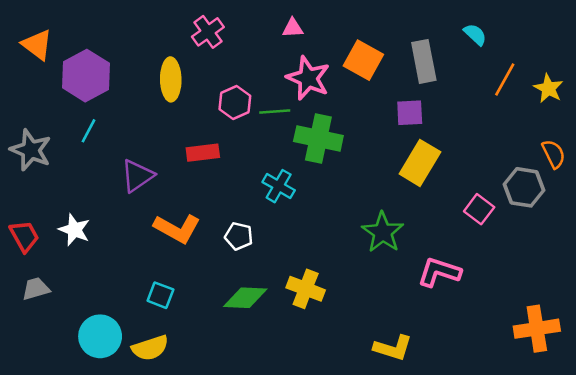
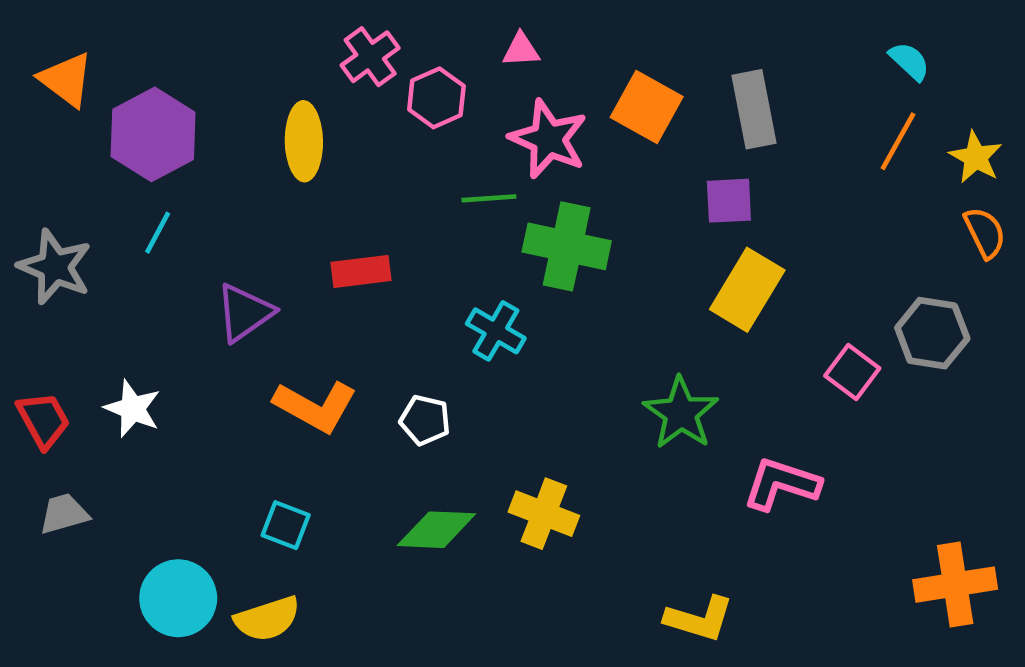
cyan semicircle: (475, 34) -> (909, 61), moved
pink hexagon: (235, 103) -> (436, 98), moved
orange semicircle: (554, 154) -> (985, 233), moved

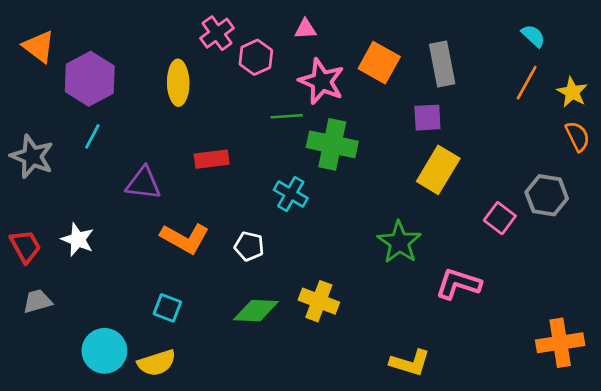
purple triangle: (244, 313) -> (143, 183), turned 42

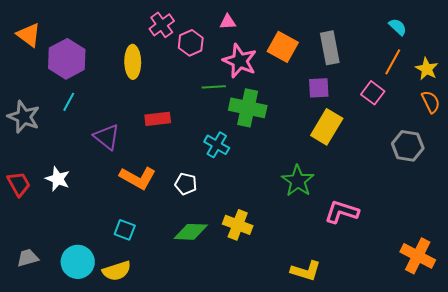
purple triangle: (143, 183) -> (107, 137), turned 32
pink square: (500, 218) -> (373, 93), moved
gray trapezoid: (37, 301) -> (28, 258), moved
orange cross: (560, 343) -> (418, 256), turned 36

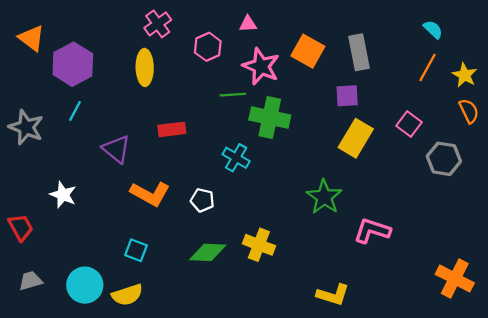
pink cross: (162, 25) -> (158, 24), moved
pink square: (373, 93) -> (409, 124), moved
red trapezoid: (19, 184) -> (21, 227), moved

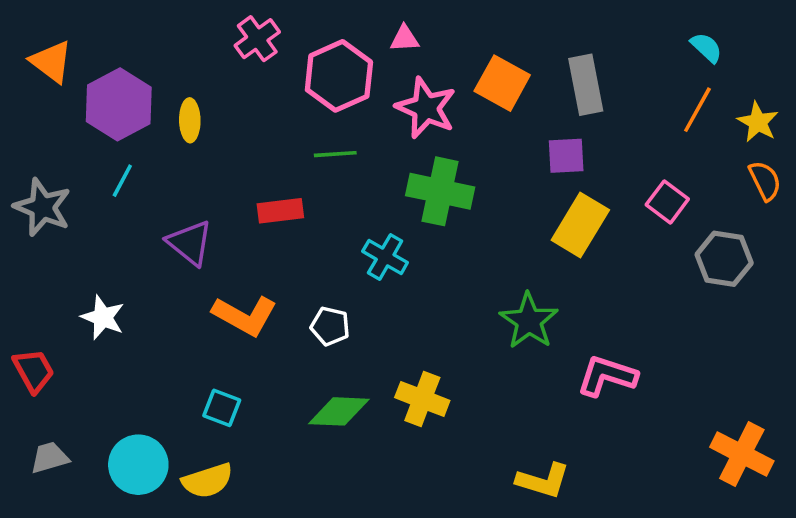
pink hexagon: (208, 47) -> (339, 76), size x1.5
yellow ellipse: (145, 67) -> (190, 120), moved, size x0.7
green line: (233, 95) -> (335, 154), moved

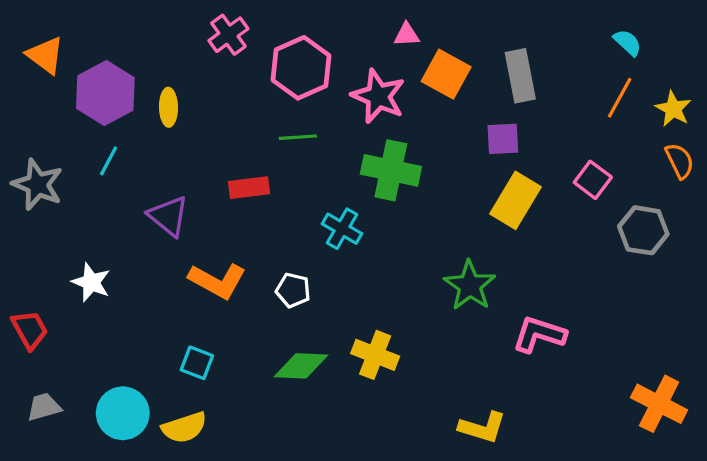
pink triangle: (405, 39) -> (407, 35), moved

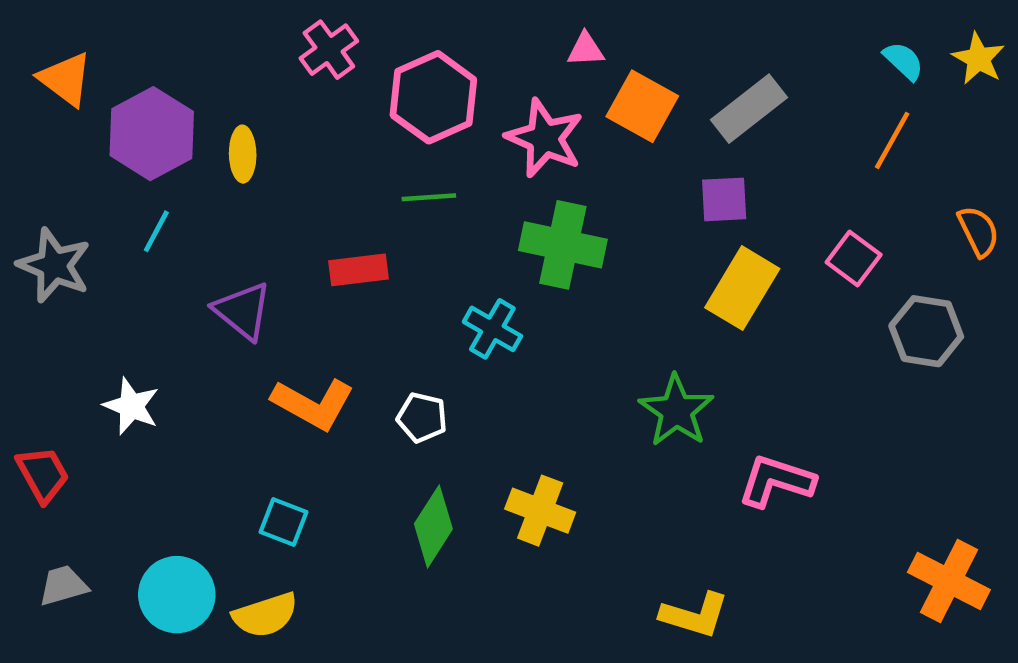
gray rectangle: (520, 76) -> (749, 109), turned 63
yellow star: (673, 109) -> (978, 59), moved
green diamond: (301, 366) -> (433, 526), turned -60

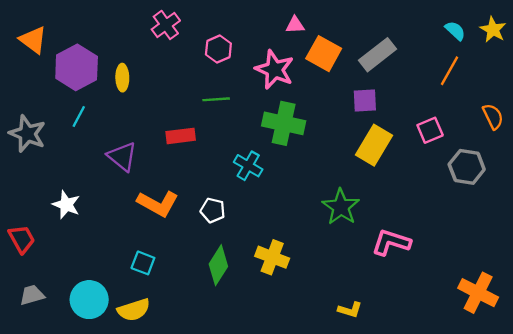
pink hexagon: (433, 97) -> (218, 49), size x0.6
pink square: (854, 259) -> (430, 130), turned 30
yellow L-shape: (695, 615) -> (350, 310), size x0.7

